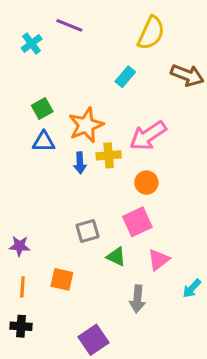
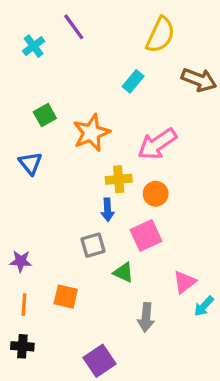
purple line: (69, 25) -> (74, 27), turned 32
blue triangle: (44, 142) -> (30, 163), moved, turned 50
yellow cross: (109, 155) -> (119, 179), moved
blue arrow: (80, 163) -> (107, 210), moved
pink triangle: (159, 260) -> (185, 282), moved

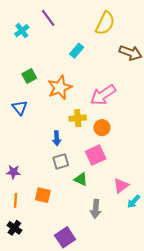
cyan rectangle: (133, 81) -> (77, 51), moved
blue arrow: (107, 210) -> (57, 138), moved
black cross: (22, 346) -> (14, 228), turned 32

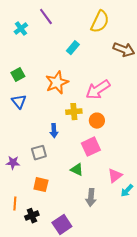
green square: (29, 76) -> (18, 75), moved
gray square: (61, 161) -> (39, 153), moved
orange line: (15, 200) -> (15, 204), moved
black cross: (14, 228) -> (32, 216), moved, turned 32

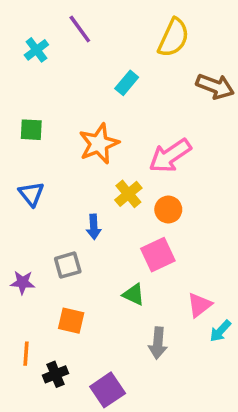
green square: (18, 75) -> (31, 130), turned 32
blue triangle: (19, 102) -> (31, 194), moved
yellow cross: (74, 112) -> (128, 194), turned -35

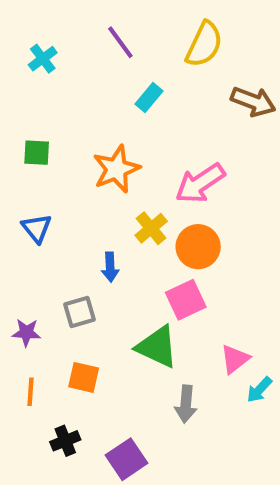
purple line: (80, 29) -> (120, 42), moved
orange circle: (168, 210) -> (198, 247), size x1.4
green triangle: (134, 295) -> (157, 347), size x1.6
orange line: (26, 354) -> (30, 392), moved

